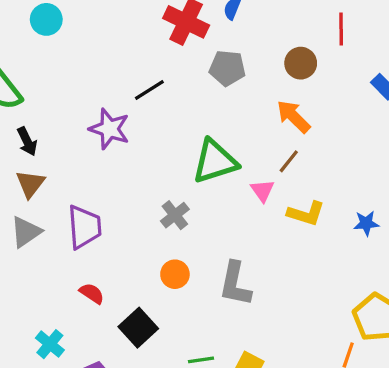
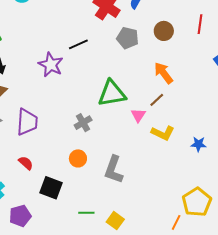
brown circle: (301, 63) -> (164, 31), moved
black square: (138, 328) -> (51, 188), turned -35

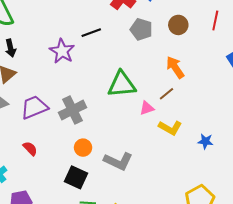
pink triangle: (138, 115) -> (147, 108), turned 35
purple trapezoid: (27, 122) -> (34, 107), turned -120
gray cross: (83, 123) -> (72, 110), moved, size x1.5
gray L-shape: (114, 170) -> (118, 161), turned -88
black square: (51, 188) -> (76, 177), moved

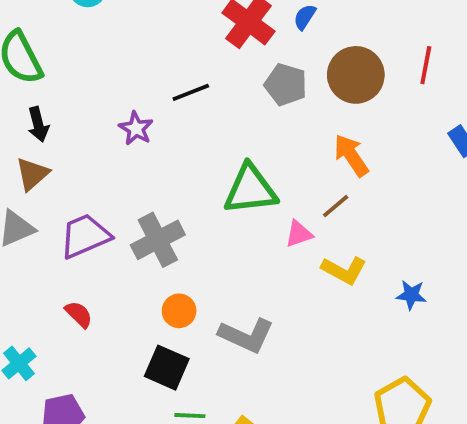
brown circle: (178, 25) -> (356, 75), size x1.5
purple star: (62, 51) -> (136, 128), size x0.7

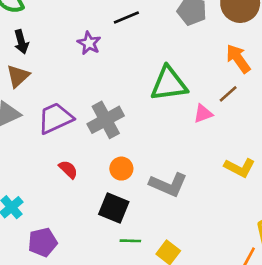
yellow L-shape: (344, 270) -> (240, 168), moved
red semicircle: (79, 314) -> (68, 169), moved

